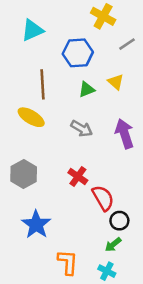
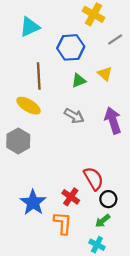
gray hexagon: (24, 174) -> (18, 141), moved
red cross: (78, 176) -> (71, 197), moved
orange L-shape: (68, 262) -> (63, 223), moved

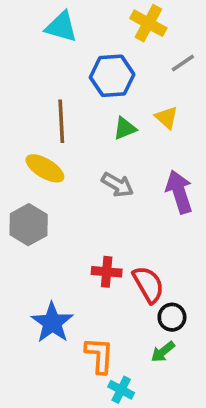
cyan triangle: (30, 27) -> (61, 27), moved, turned 40
red cross: (71, 197) -> (107, 272), moved, turned -30
cyan cross: (97, 245) -> (121, 390), moved

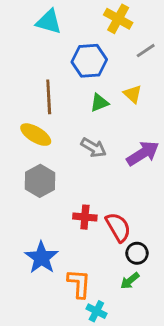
purple arrow: (179, 192) -> (143, 153), turned 76
gray hexagon: (29, 225) -> (40, 181), moved

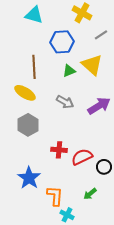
yellow triangle: (133, 94) -> (92, 65), size x1.6
red semicircle: (118, 227) -> (82, 157), turned -85
black circle: (137, 253) -> (104, 167), moved

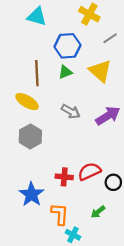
green triangle: (69, 71) -> (65, 72), moved
red cross: (59, 150) -> (64, 177), moved

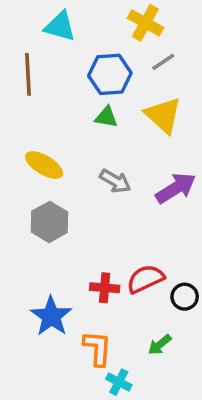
gray line: (110, 38) -> (163, 62), moved
green triangle: (65, 72) -> (106, 117), turned 32
brown line: (37, 73) -> (28, 74), moved

